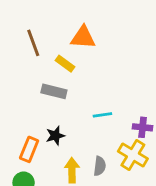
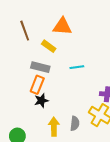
cyan line: (102, 115) -> (77, 67), moved
orange rectangle: (29, 149) -> (37, 85), moved

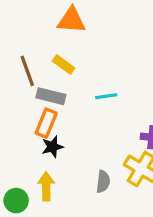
orange triangle: (62, 26) -> (71, 20), moved
brown line: (25, 31) -> (27, 71), moved
yellow arrow: (54, 127) -> (46, 186), moved

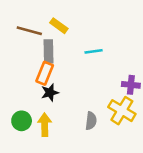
brown line: (27, 71) -> (29, 31), turned -55
gray rectangle: (51, 96) -> (49, 51), turned 75
green circle: (16, 201) -> (22, 121), moved

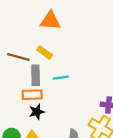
cyan line: (94, 51) -> (61, 78), moved
orange rectangle: (45, 73) -> (32, 95), turned 66

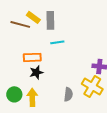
yellow rectangle: (45, 52) -> (33, 17), moved
gray rectangle: (36, 75) -> (50, 20), moved

